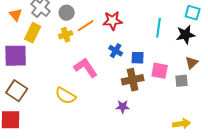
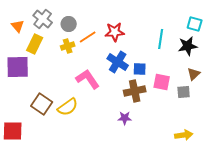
blue cross: (116, 51) -> (118, 62), size x1.5
brown square: (17, 91) -> (42, 104), moved
yellow semicircle: (66, 96) -> (68, 107), turned -65

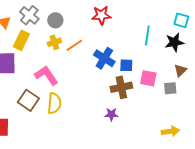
red star: (115, 32) -> (101, 15), moved
orange line: (88, 37) -> (74, 45), moved
pink L-shape: (88, 79) -> (46, 75), moved
yellow semicircle: (68, 107) -> (54, 103), turned -50

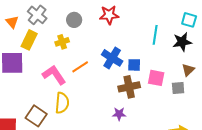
gray circle: (55, 20) -> (74, 20), moved
orange line: (74, 45) -> (80, 67), moved
brown square: (28, 100) -> (36, 116), moved

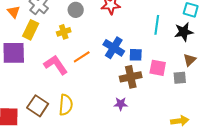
yellow semicircle: (62, 103) -> (66, 105), moved

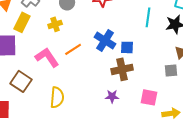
pink square: (158, 68) -> (149, 97), moved
brown square: (38, 106) -> (21, 81), moved

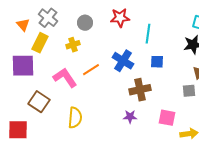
cyan line: (148, 17) -> (148, 34), moved
blue square: (127, 47) -> (157, 62), moved

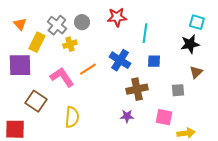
gray cross: (48, 18) -> (57, 25), moved
gray square: (189, 91) -> (178, 90), moved

